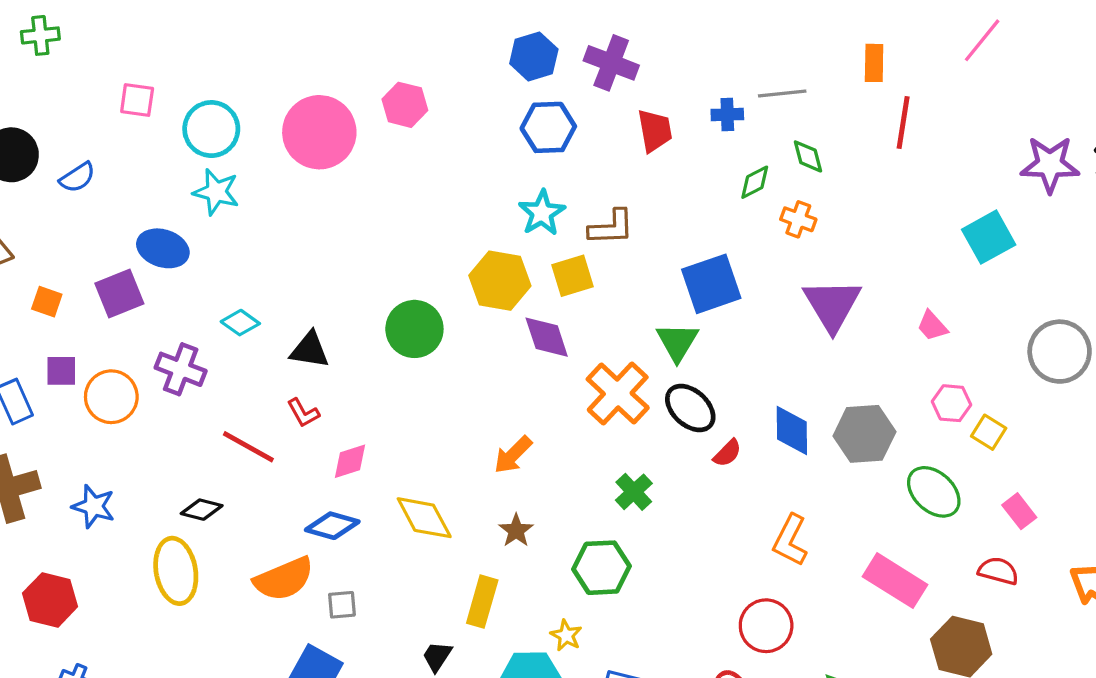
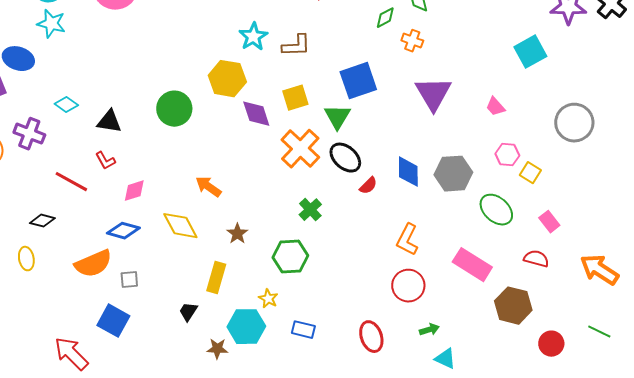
yellow square: (573, 276) -> (295, 98), moved
orange arrow: (513, 455) -> (208, 187), moved, turned 80
yellow ellipse: (176, 571) -> (26, 259), size x0.6
red circle: (766, 626) -> (408, 286), moved

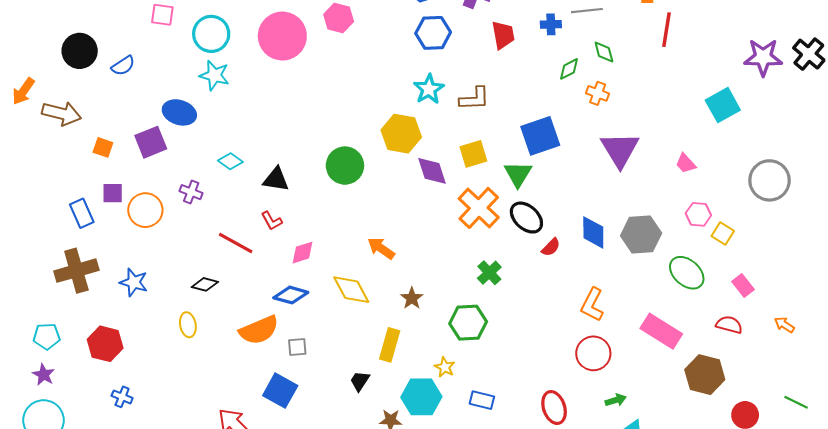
purple cross: (29, 134) -> (191, 192), size x0.7
orange arrow: (599, 270) -> (784, 325), moved, size x0.5

